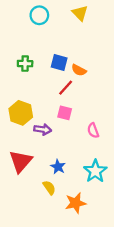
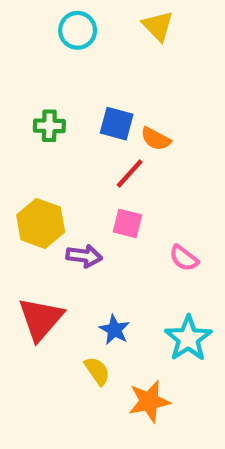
pink semicircle: (93, 131) -> (184, 258), turned -32

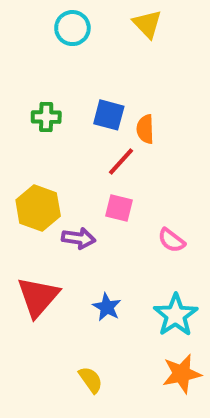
orange semicircle: (156, 139) -> (145, 129), turned 60
yellow semicircle: (97, 371) -> (91, 380), moved
orange star: (149, 401) -> (182, 374), moved

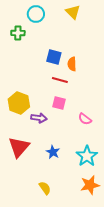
green cross: (46, 117) -> (18, 33), moved
red line: (121, 161) -> (60, 80), turned 63

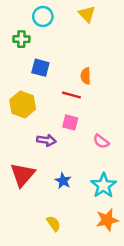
blue square: (54, 57) -> (40, 68), moved
yellow hexagon: (19, 103) -> (23, 105), moved

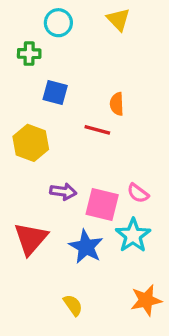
pink square: (70, 122) -> (102, 205), moved, size x1.5
blue star: (63, 181) -> (86, 247), size x1.5
cyan star: (104, 185) -> (133, 235), moved

